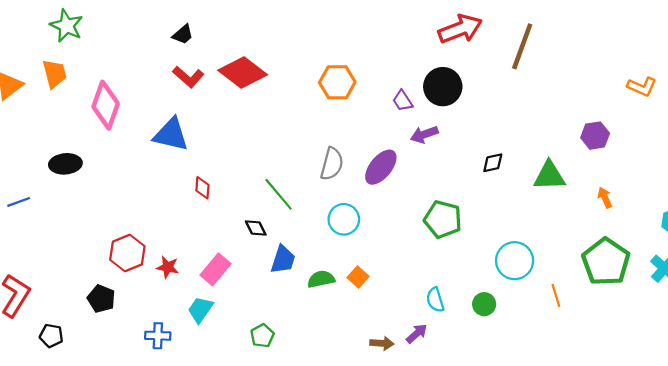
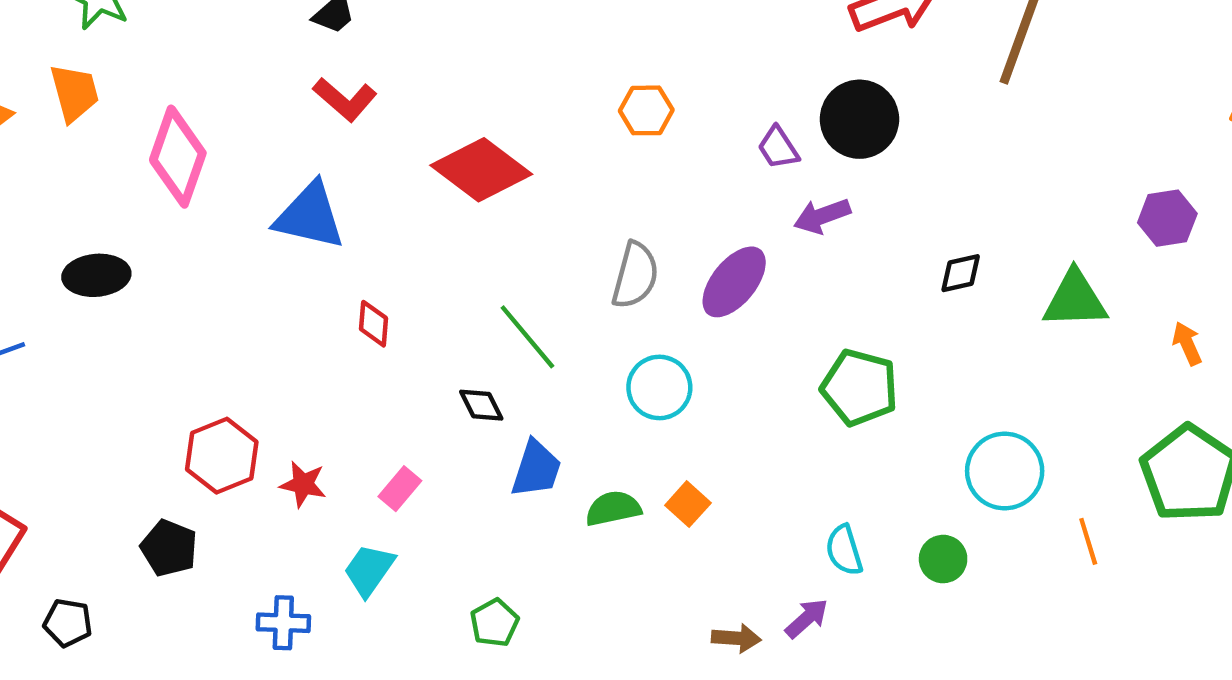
red diamond: (243, 72) -> (481, 170), moved
orange hexagon: (337, 82) -> (646, 110), size x0.7
pink rectangle: (215, 269) -> (400, 489), size x0.7

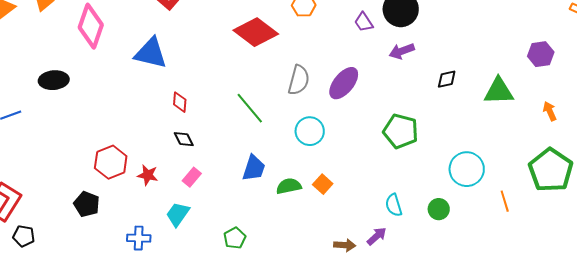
red diamond: (481, 170) -> (256, 32), moved
purple arrow: (822, 216) -> (402, 51), moved
black diamond: (481, 405) -> (184, 139), moved
black pentagon: (68, 623) -> (24, 236), moved

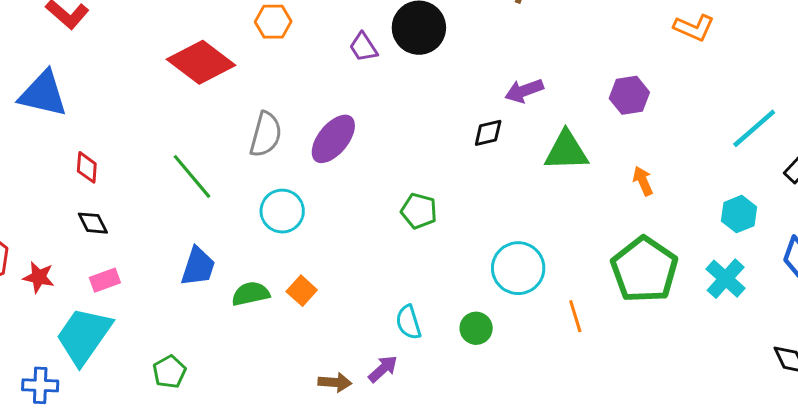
purple arrow: (402, 51) -> (524, 91), moved
green pentagon: (401, 131) -> (419, 211), size x0.7
pink rectangle: (192, 177) -> (105, 280), turned 30
cyan trapezoid: (178, 214) -> (84, 336), size x1.6
blue cross: (139, 238) -> (40, 385), moved

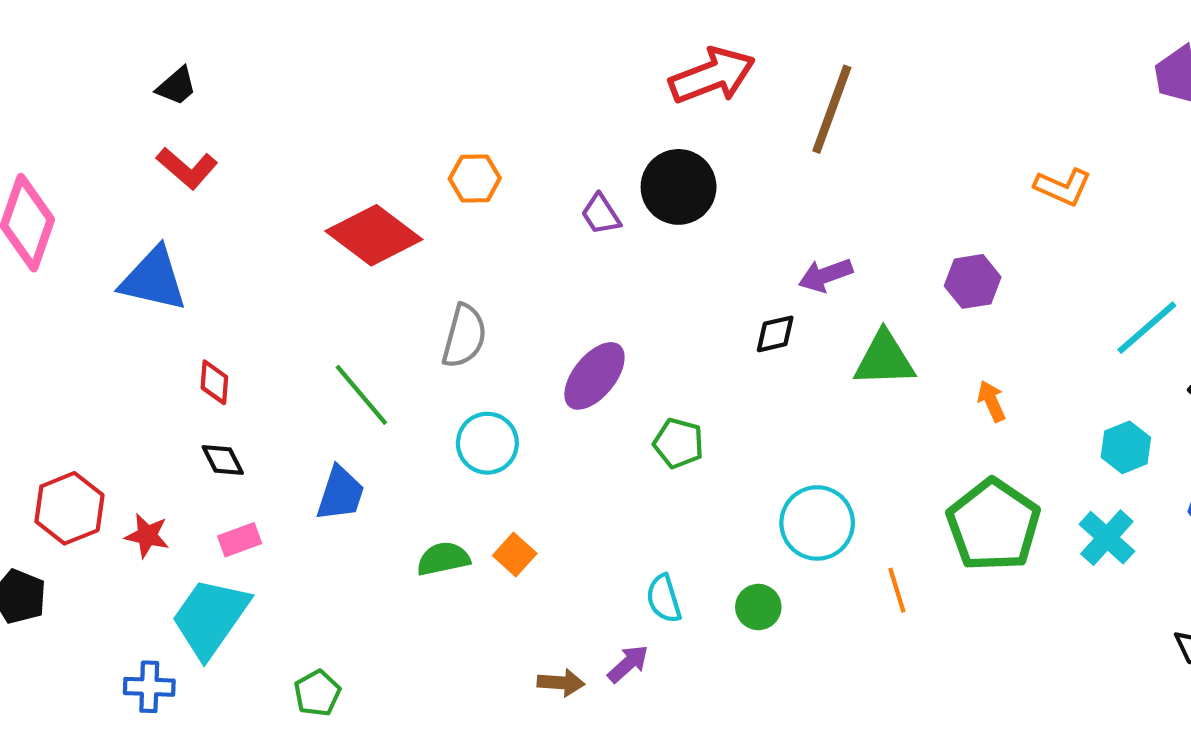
purple ellipse: (333, 139) -> (594, 376), moved
blue trapezoid: (198, 267) -> (340, 494), moved
green pentagon: (169, 372) -> (317, 693), moved

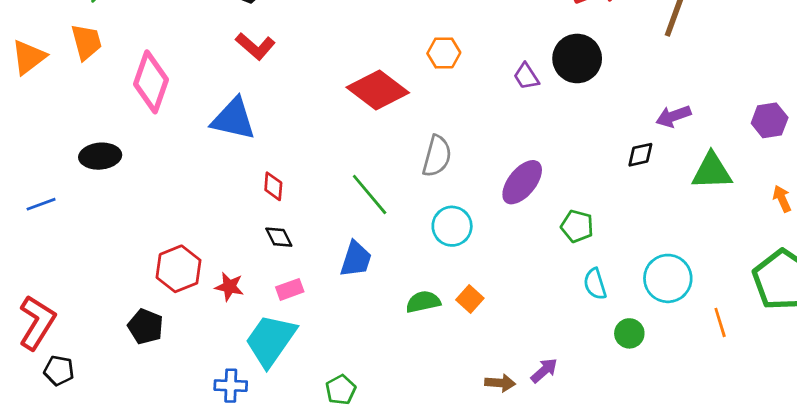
cyan semicircle: (664, 599) -> (595, 284), moved

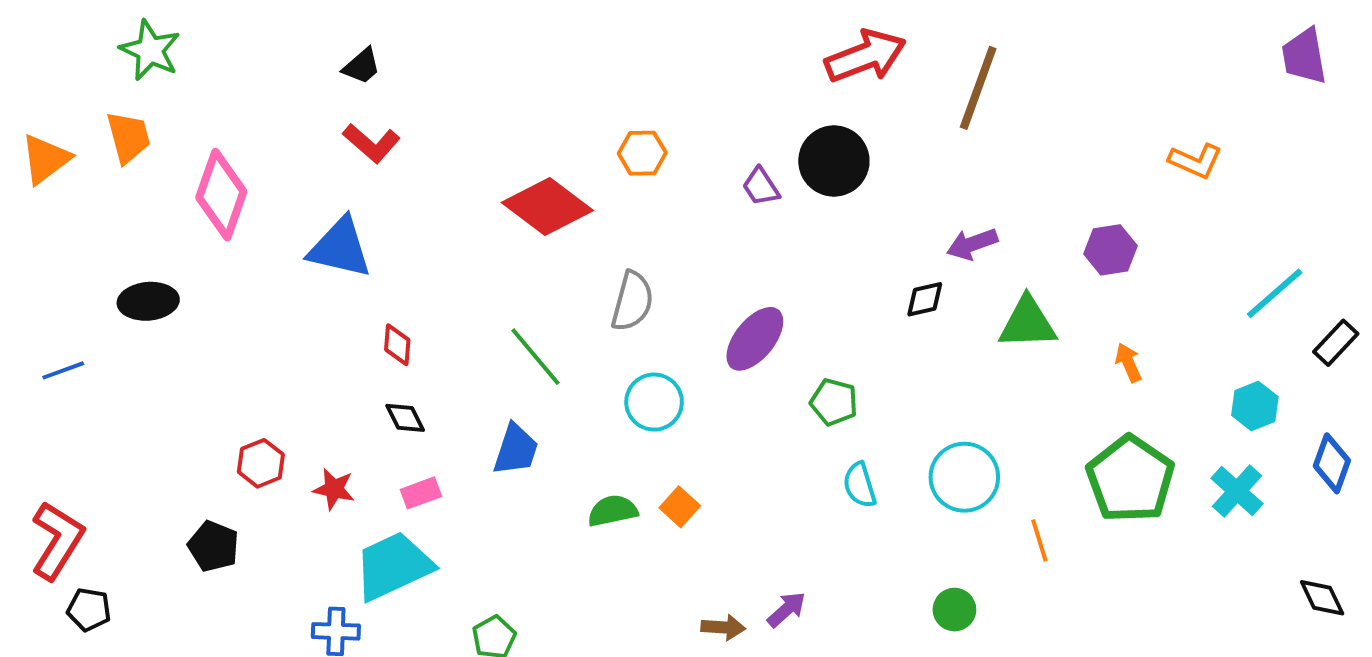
red hexagon: (178, 269) -> (261, 463), size x0.7
green circle: (629, 333) -> (954, 610), moved
cyan trapezoid: (271, 340) -> (393, 566), turned 30

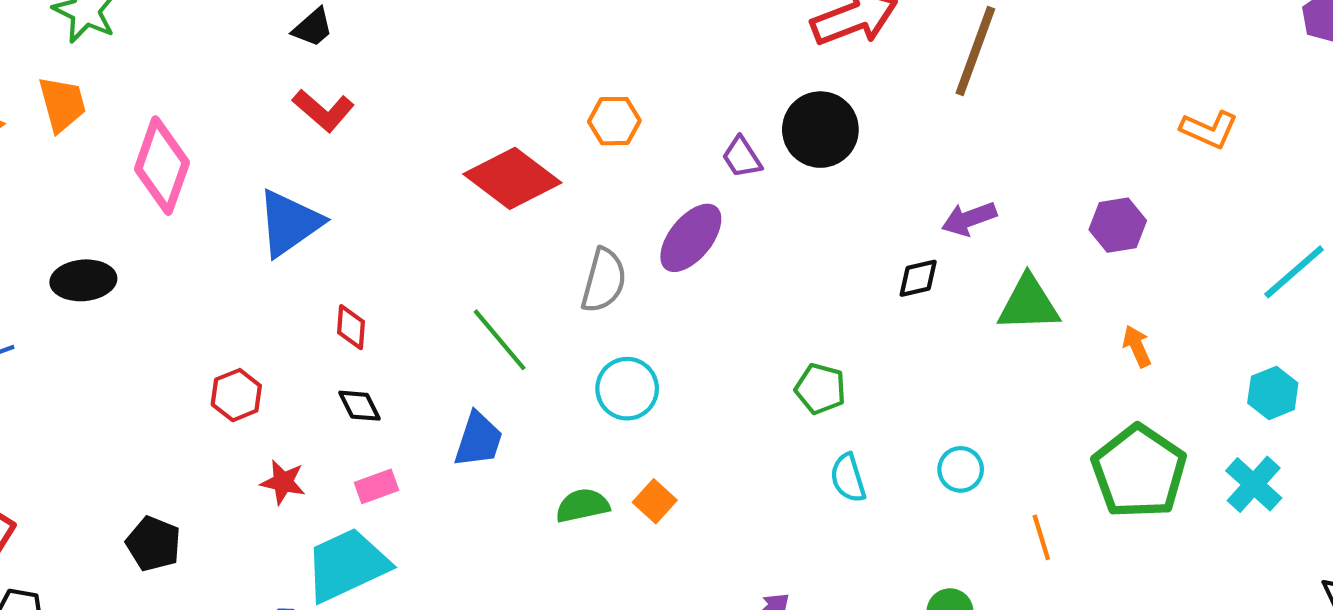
blue triangle: (340, 248) -> (289, 223), turned -48
purple ellipse: (755, 339) -> (691, 238), moved
red hexagon: (261, 463) -> (236, 395), moved
cyan circle: (964, 477) -> (961, 469), size x0.6

